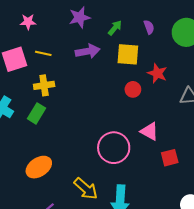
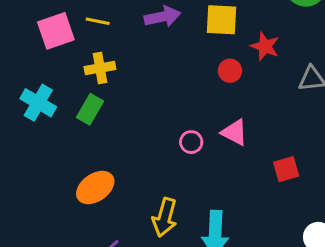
pink triangle: (149, 131) -> (234, 132), moved
pink circle: (114, 148) -> (191, 142), moved, size x0.5
yellow arrow: (86, 189) -> (165, 217), turned 65

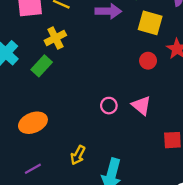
yellow cross: (100, 68) -> (55, 38), turned -30
yellow arrow: (165, 217) -> (78, 155), size x0.7

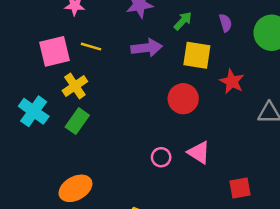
yellow cross: (55, 38) -> (75, 86), moved
red circle: (148, 61) -> (183, 99), moved, size x1.5

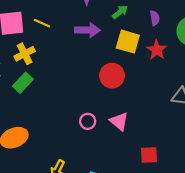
red star: (232, 81) -> (157, 50), moved

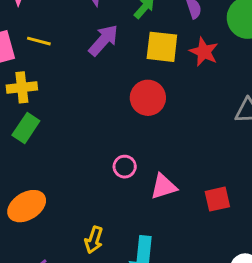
purple arrow: (87, 30) -> (103, 40), turned -40
yellow cross: (25, 54) -> (22, 87), turned 30
pink triangle: (119, 121) -> (163, 187), moved, turned -48

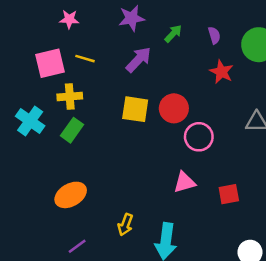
yellow square: (162, 47) -> (135, 109), moved
pink circle: (125, 167) -> (199, 137), moved, size x1.5

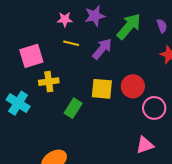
pink star: (69, 19) -> (65, 19), moved
green arrow: (173, 34) -> (129, 26), size x1.8
yellow line: (85, 59) -> (71, 43), moved
green rectangle: (72, 130) -> (73, 108), moved

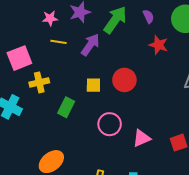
yellow square: (102, 89) -> (93, 85), size x0.7
pink circle: (154, 108) -> (110, 124), moved

